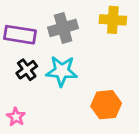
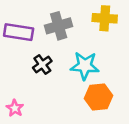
black cross: (27, 70) -> (42, 64), moved
cyan star: (62, 71) -> (85, 66), moved

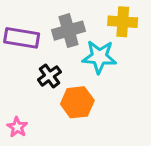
cyan star: (85, 66) -> (99, 57), moved
orange hexagon: (98, 97) -> (77, 102), moved

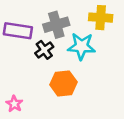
black cross: (49, 76) -> (44, 50), moved

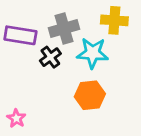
orange hexagon: (63, 83) -> (90, 95), moved

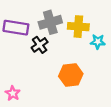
yellow cross: (114, 20) -> (78, 27), moved
cyan star: (93, 53) -> (98, 42), moved, size x0.6

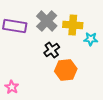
gray cross: (50, 22) -> (47, 21), turned -30
black cross: (40, 45) -> (52, 50), moved

